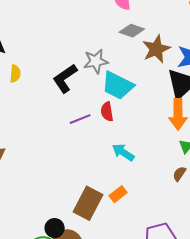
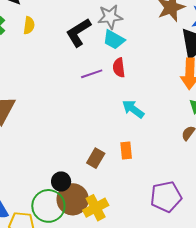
cyan trapezoid: (118, 85) -> (114, 40), moved, size x0.7
orange rectangle: (118, 194) -> (126, 150), turned -60
brown rectangle: (88, 203) -> (96, 158), size x0.6

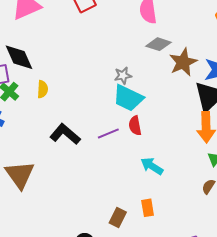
gray star: (110, 17) -> (123, 75), size x0.7
black L-shape: (78, 32) -> (65, 134), moved, turned 76
cyan trapezoid: (114, 40) -> (128, 98), size x1.4

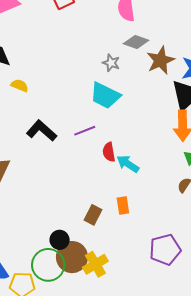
gray star: (123, 75) -> (111, 63), moved, turned 30
yellow semicircle: (43, 89) -> (20, 85), turned -72
red semicircle: (135, 126) -> (109, 152), moved

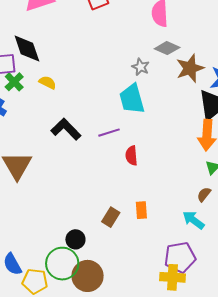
cyan trapezoid: (105, 95) -> (132, 99), turned 44
cyan arrow: (128, 164) -> (193, 220), moved
brown circle: (72, 257) -> (88, 276), moved
yellow cross: (95, 264) -> (172, 277), moved, turned 30

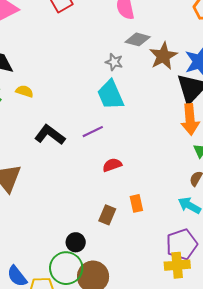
red semicircle: (131, 156) -> (112, 165), moved, turned 84

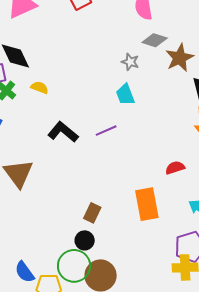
cyan trapezoid: (110, 95) -> (125, 95), size x0.7
red semicircle: (112, 165) -> (175, 168), moved
orange rectangle: (136, 203) -> (147, 204), size x1.8
brown rectangle: (107, 215) -> (92, 213), moved

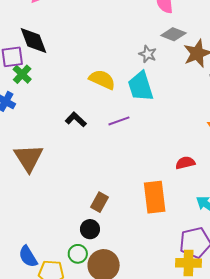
yellow semicircle: (40, 88) -> (102, 79), moved, size x1.5
cyan trapezoid: (125, 95) -> (141, 86), size x1.4
black L-shape: (63, 132) -> (76, 119), size x0.7
green circle: (74, 266) -> (78, 254), size x0.6

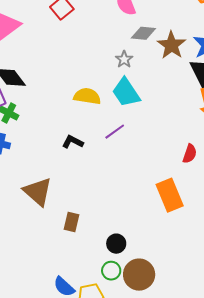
gray star: (148, 54) -> (124, 59), turned 30
red semicircle: (185, 163) -> (190, 154), turned 138
brown rectangle: (100, 202) -> (72, 222), moved

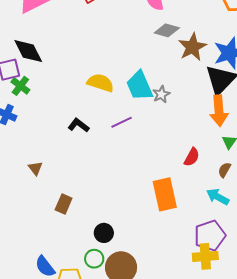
gray star: (124, 59) -> (161, 94), moved
brown triangle: (38, 192) -> (35, 168), size x0.5

